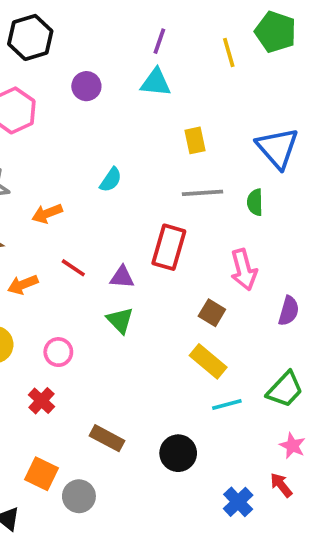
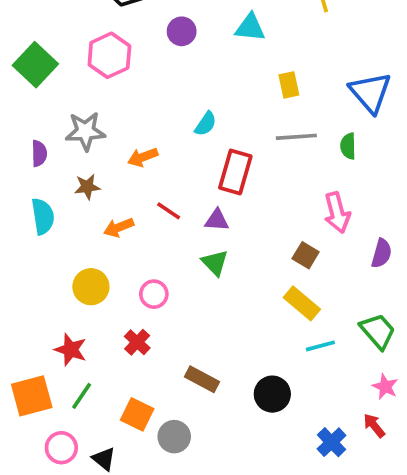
red rectangle: (169, 247) -> (235, 172), moved
green trapezoid: (285, 390) -> (378, 331), turned -84

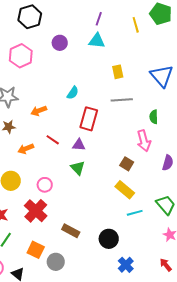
green semicircle: (348, 146) -> (154, 117), moved
red cross: (137, 342) -> (36, 211), size x1.6
red arrow: (374, 426) -> (166, 265), moved
blue cross: (332, 442) -> (126, 265), moved

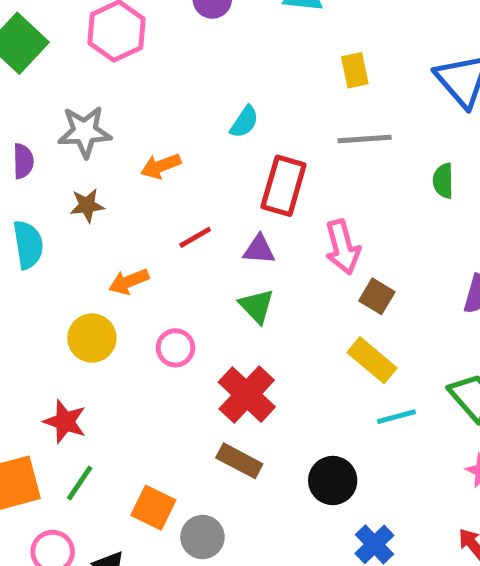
red line: (53, 140) -> (195, 237), turned -64
pink arrow: (144, 141) -> (343, 247), moved
orange arrow: (26, 149) -> (129, 282), moved
red cross: (36, 211) -> (247, 395), moved

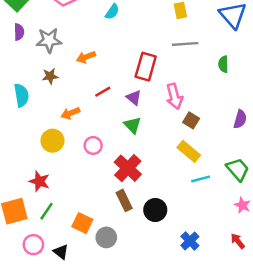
cyan semicircle: (244, 122) -> (112, 12), moved
purple semicircle: (23, 161) -> (19, 32), moved
purple triangle: (259, 250) -> (134, 98), turned 35
brown rectangle: (239, 461) -> (124, 200), turned 36
black circle: (333, 481) -> (155, 210), moved

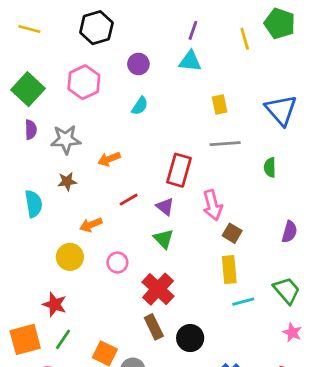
yellow rectangle: (189, 151) -> (229, 270), turned 45

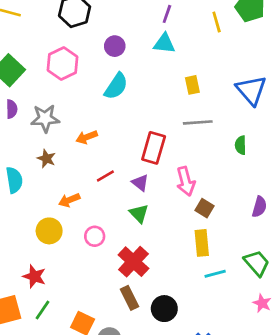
cyan semicircle: (140, 106) -> (116, 86), size x1.5
brown star: (67, 181) -> (46, 159), turned 30

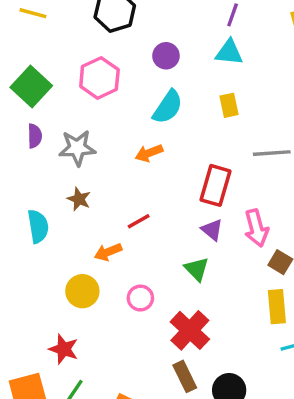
yellow rectangle: (192, 85) -> (229, 105), moved
orange arrow: (87, 137) -> (149, 153), moved
red line: (105, 176) -> (139, 221), moved
purple triangle: (140, 183) -> (212, 230), moved

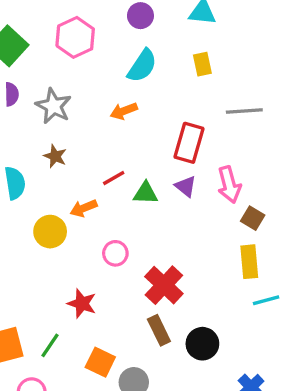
gray star: (77, 148) -> (53, 106), turned 30
green triangle: (197, 269) -> (146, 193), moved, turned -44
yellow circle: (82, 291) -> (50, 232), moved
red star: (64, 349) -> (82, 304), moved

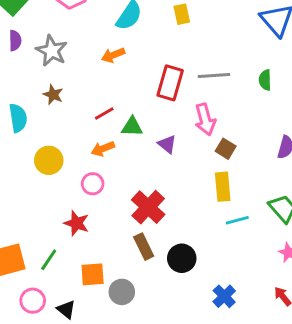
gray line: (244, 111) -> (214, 76), moved
purple triangle: (186, 186) -> (167, 144), moved
orange arrow: (84, 208) -> (103, 149), moved
pink circle: (115, 253) -> (93, 184), moved
orange square: (100, 362) -> (93, 274), turned -30

